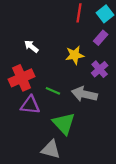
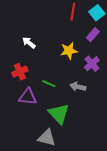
red cross: (22, 78) -> (20, 72), size x0.7
gray arrow: (84, 94) -> (78, 87), size x0.7

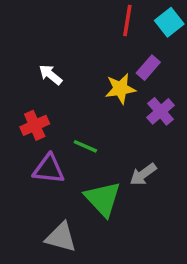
purple rectangle: (93, 35) -> (148, 68), moved
gray arrow: (78, 87) -> (143, 174), moved, turned -49
gray triangle: (47, 138) -> (61, 237), moved

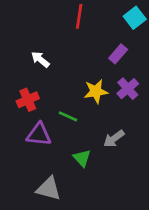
red line: (127, 21) -> (79, 16), moved
yellow star: (120, 89) -> (96, 91), moved
green triangle: (103, 199) -> (82, 158), size x0.6

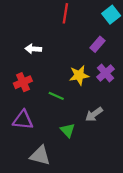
white arrow: (40, 59) -> (33, 49), turned -35
purple triangle: (39, 134) -> (23, 120), moved

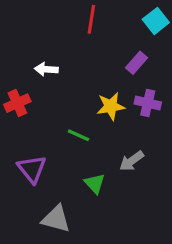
purple cross: (105, 73) -> (148, 103), turned -36
red cross: (23, 82) -> (17, 103), moved
purple triangle: (23, 120) -> (32, 169), turned 45

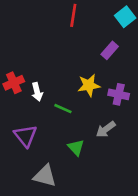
white arrow: (46, 69) -> (37, 92), moved, turned -108
purple cross: (148, 103) -> (119, 94), moved

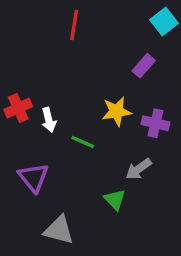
red line: (73, 15) -> (74, 25), moved
green triangle: (76, 147) -> (115, 200), moved

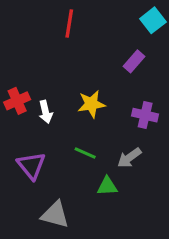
yellow star: (117, 111) -> (91, 104), moved
green line: (83, 142) -> (85, 153), moved
green triangle: (115, 200) -> (107, 186), turned -50

